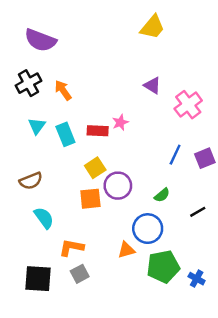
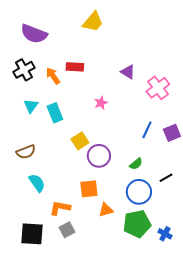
yellow trapezoid: (152, 27) -> (93, 22), moved
red rectangle: (98, 131) -> (75, 67), moved
orange square: (90, 199) -> (89, 189), moved
blue circle: (148, 229) -> (139, 192), moved

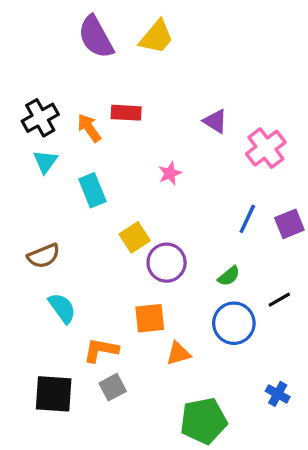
purple semicircle: (34, 34) -> (96, 37), moved, turned 40
cyan triangle: (31, 106) -> (45, 162), moved
green pentagon: (137, 224) -> (204, 421), moved

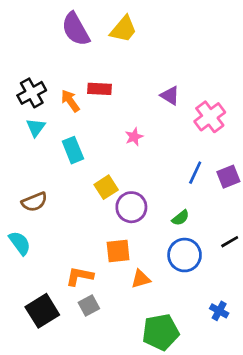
black line: (279, 300) -> (230, 242), moved
cyan semicircle: (62, 308) -> (20, 243), moved
black square: (54, 394) -> (42, 311), turned -36

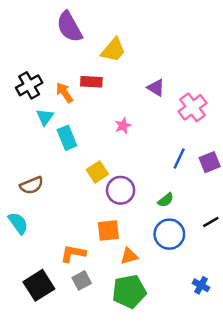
yellow trapezoid: (123, 29) -> (113, 50), moved
cyan triangle: (36, 127) -> (45, 117), moved
green pentagon: (161, 332) -> (129, 291), moved

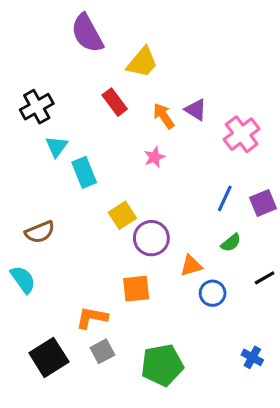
red rectangle: (91, 82) -> (115, 102), turned 50
orange arrow: (64, 93) -> (164, 116), moved
green semicircle: (166, 200) -> (231, 243), moved
blue circle: (169, 234) -> (213, 293), size x0.7
orange triangle: (129, 256) -> (191, 266), moved

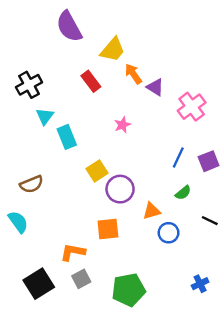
orange arrow: (164, 116) -> (133, 74), moved
black line: (265, 278) -> (210, 221), turned 56
blue cross: (252, 357) -> (200, 284), turned 35

